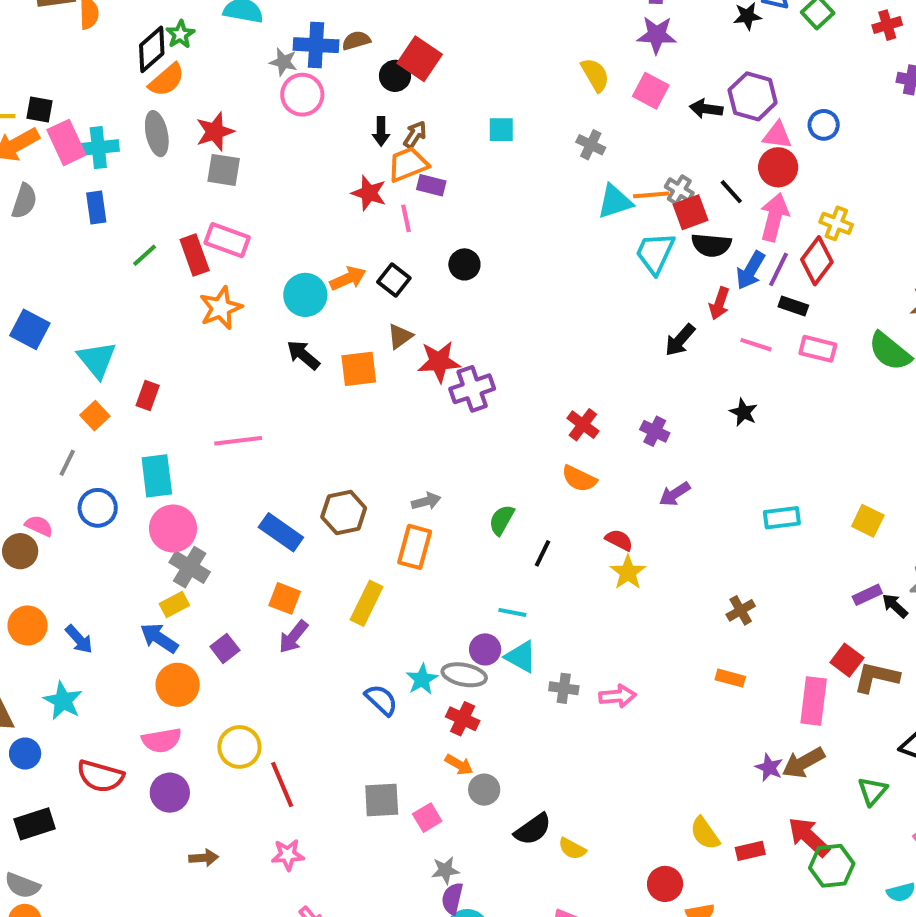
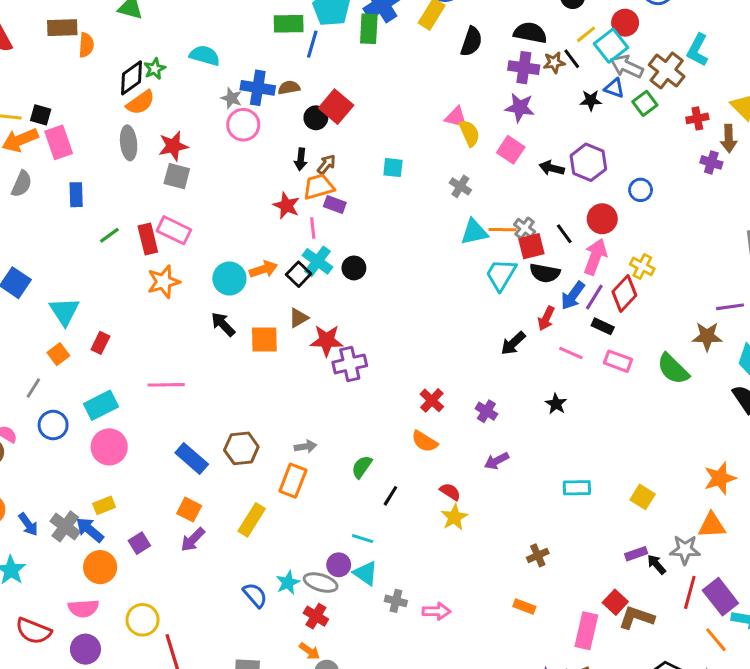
pink triangle: (777, 135) -> (456, 117), moved
cyan cross: (98, 148) -> (317, 261), moved, turned 36
cyan rectangle: (157, 476) -> (101, 405), turned 64
gray cross: (190, 567) -> (65, 526), moved

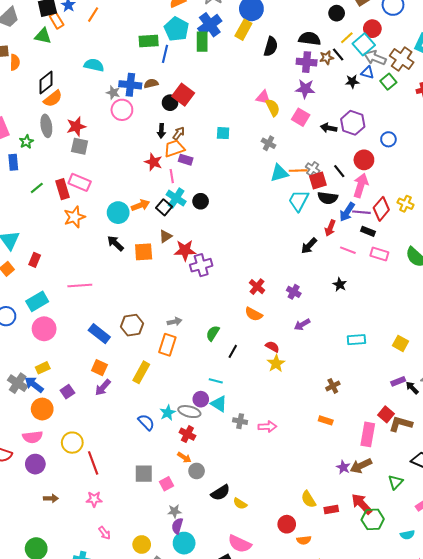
green star: (155, 69) -> (26, 142), moved
yellow cross: (642, 266) -> (405, 204), moved
purple line: (594, 297) -> (361, 212), turned 66

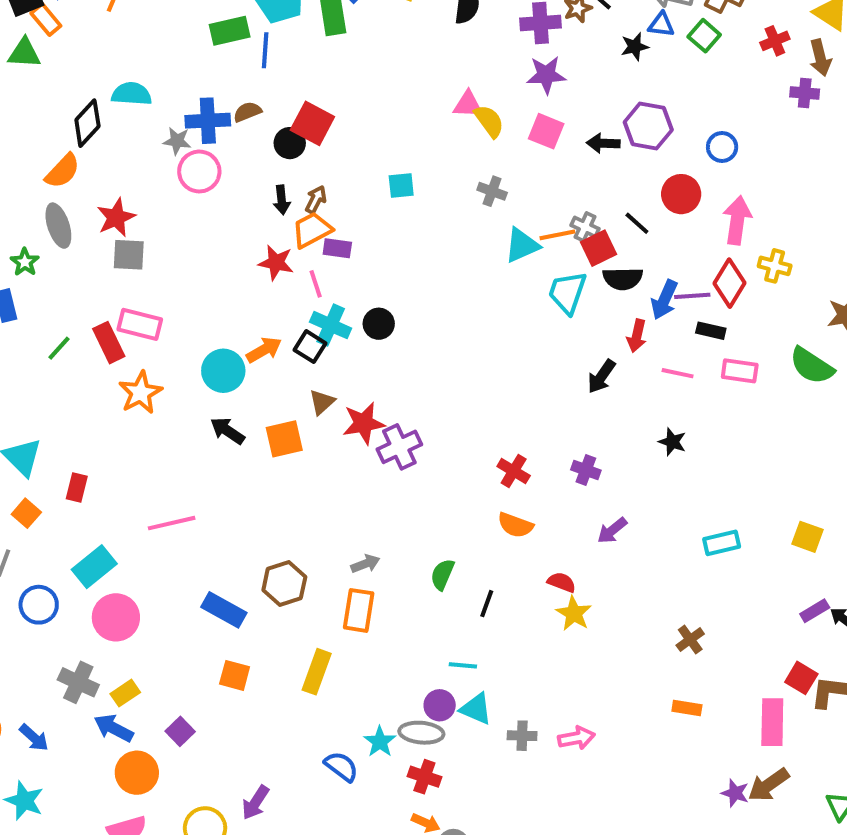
black diamond: (46, 83) -> (87, 123), moved
pink arrow: (361, 185) -> (737, 220), moved
gray cross: (18, 383) -> (78, 682), moved
purple arrow: (103, 388) -> (255, 803), moved

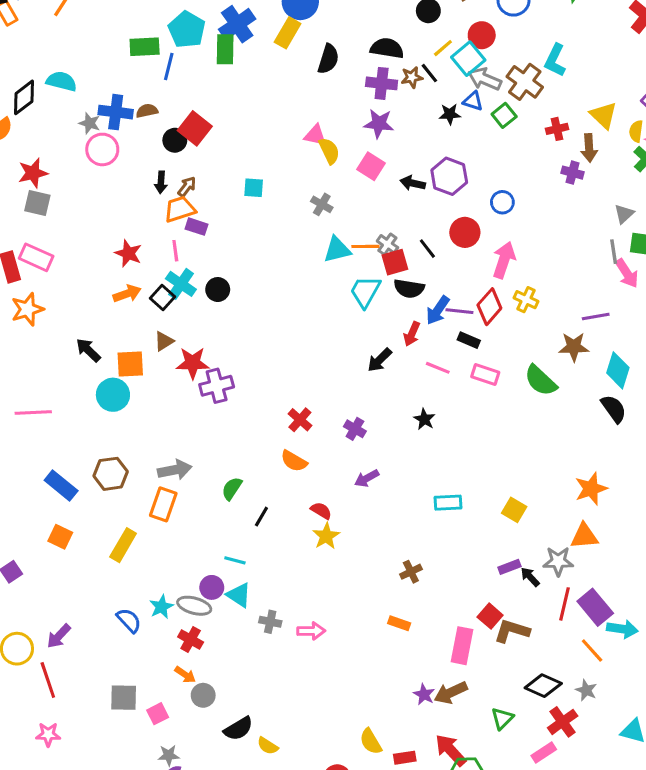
red star: (276, 263) -> (128, 253), moved
cyan circle: (223, 371) -> (113, 395), moved
gray arrow: (365, 564) -> (175, 470), size x1.5

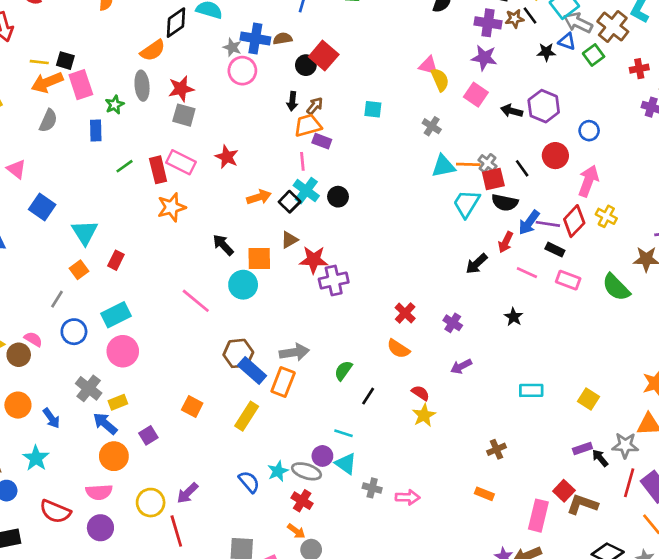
red star: (128, 253) -> (227, 157), moved
pink line: (33, 413) -> (196, 301), moved, turned 40
blue rectangle: (61, 486) -> (252, 371), moved

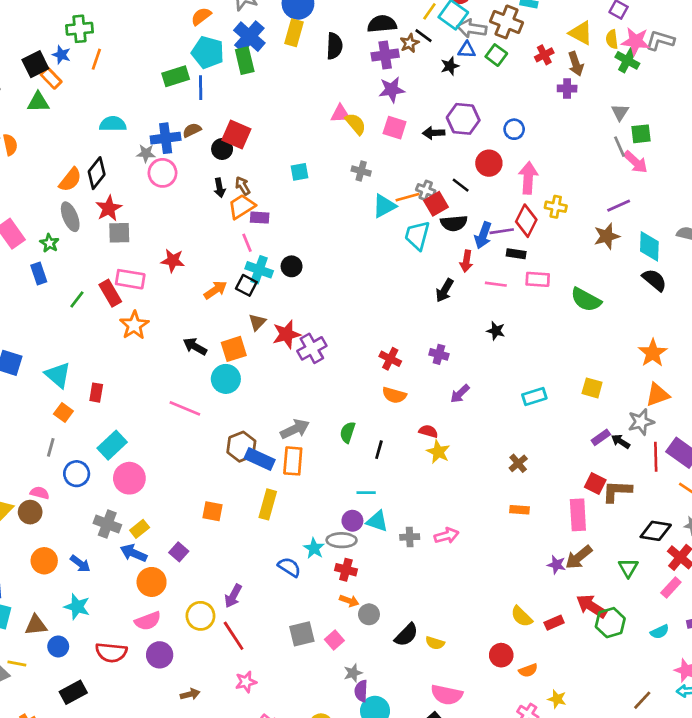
black diamond: (176, 23) -> (97, 173), moved
brown arrow: (315, 106) -> (243, 186), turned -54
green semicircle: (616, 287) -> (586, 300), moved

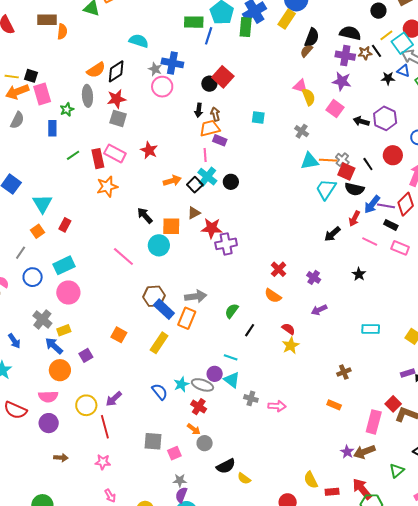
brown semicircle: (192, 130) -> (306, 51), moved, turned -40
red square: (436, 204) -> (346, 171), turned 36

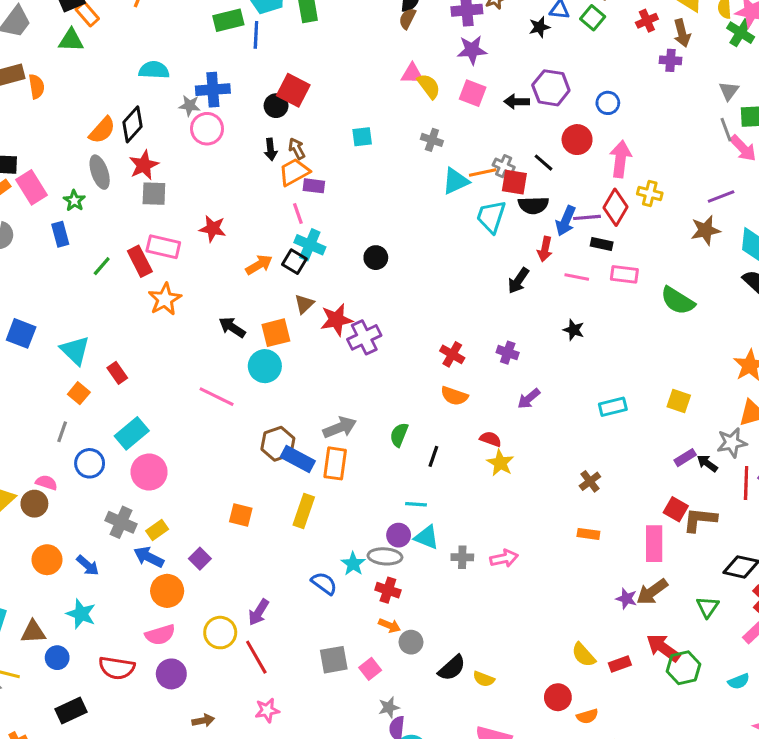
black circle: (231, 182) -> (376, 258), moved
red rectangle: (65, 225) -> (117, 373), turned -48

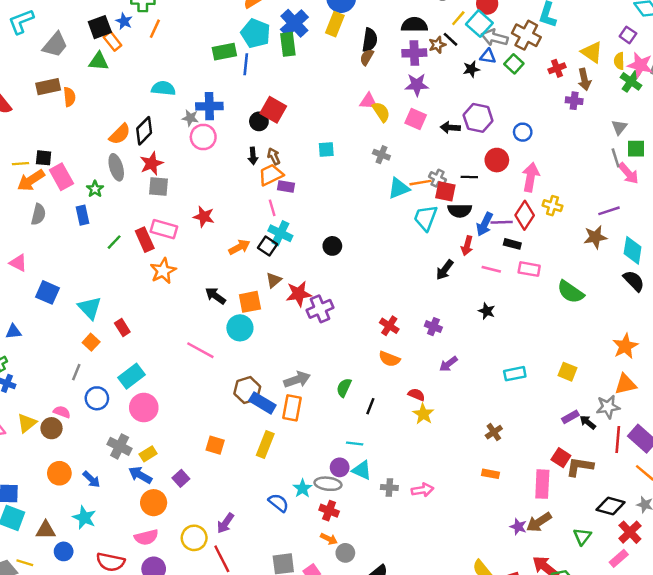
black line: (544, 163) -> (469, 177), turned -42

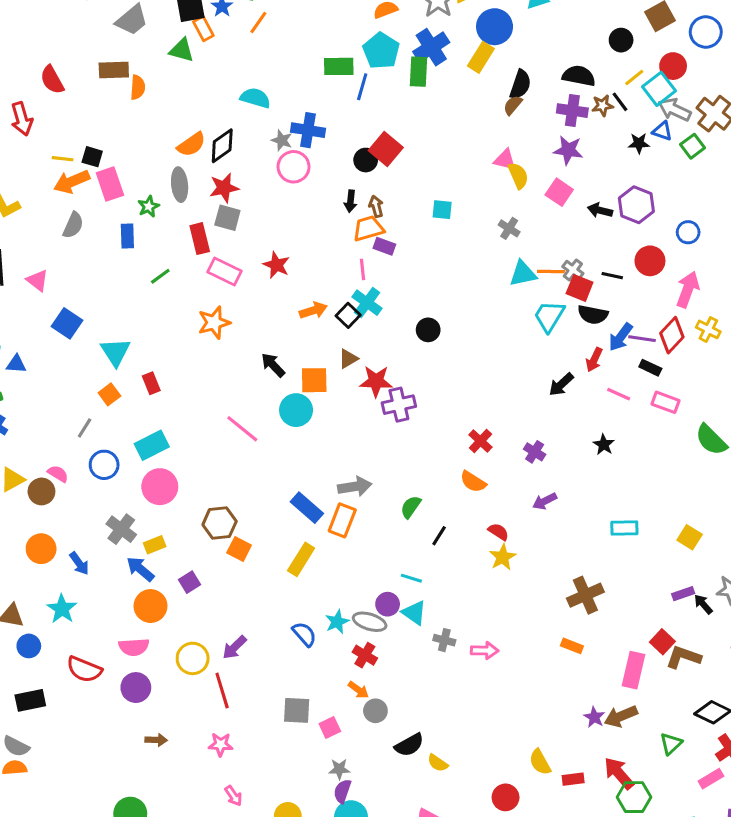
red rectangle: (145, 240) -> (200, 239), moved
brown hexagon: (247, 390) -> (220, 523), moved
brown cross: (494, 432) -> (585, 595), size x1.6

